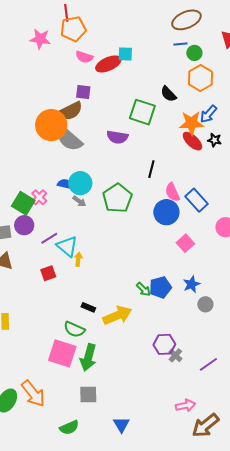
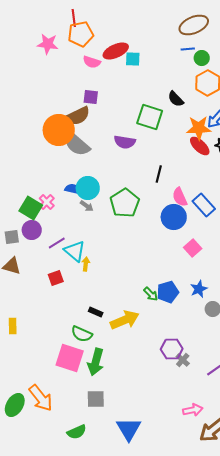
red ellipse: (108, 64) -> (116, 51), moved
blue triangle: (121, 425) -> (129, 429), size x1.5

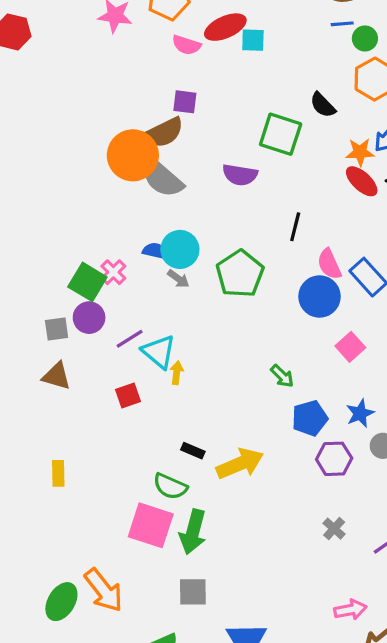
orange star: (199, 128) -> (360, 152), size x0.7
green arrow: (151, 294) -> (282, 376), moved
purple hexagon: (172, 349) -> (334, 459), moved

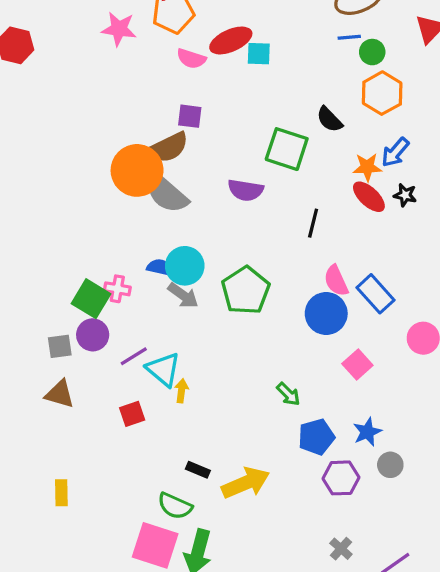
black line: (295, 227) -> (313, 223), moved
pink cross: (113, 272) -> (117, 289), turned -35
gray arrow: (178, 279) -> (183, 295), size x1.4

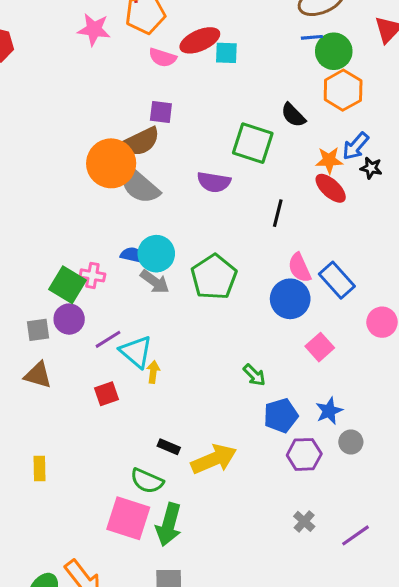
green circle: (372, 52) -> (334, 51), size x1.5
black star: (405, 195) -> (371, 168), moved

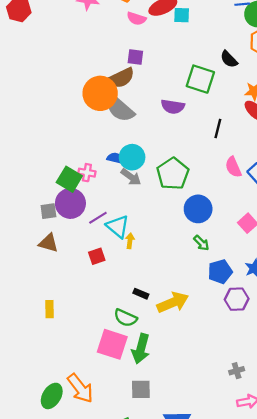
blue circle: (290, 299) -> (198, 209), moved
purple circle: (69, 319) -> (70, 203), size x1.4
gray cross: (304, 521) -> (237, 371), moved, turned 32

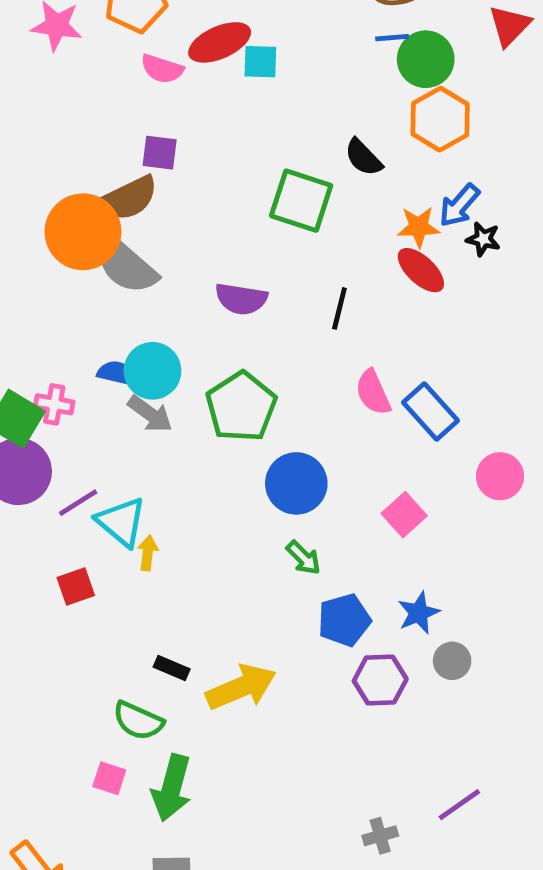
purple semicircle: (173, 107) -> (241, 299), moved
pink square: (112, 344) -> (109, 778), size x0.5

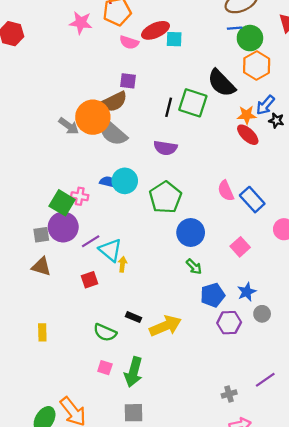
black semicircle: (363, 157) -> (221, 83), size x1.6
black line: (339, 308) -> (169, 107), moved
gray arrow: (150, 414) -> (69, 126), moved
green semicircle: (138, 721) -> (105, 332), moved

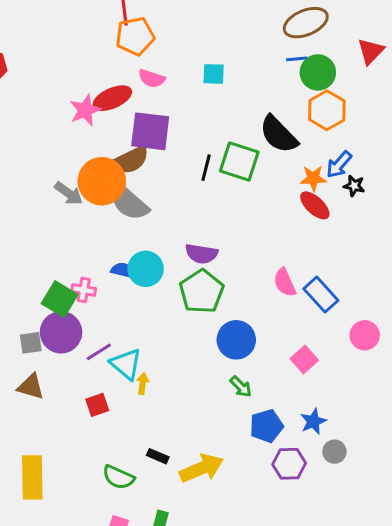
pink star: (81, 23) -> (85, 110), moved, turned -30
red ellipse: (155, 30) -> (112, 98), moved
purple square: (128, 81) -> (150, 131), size x1.8
purple semicircle: (165, 148) -> (202, 254), moved
yellow rectangle: (42, 332) -> (32, 477), size x1.8

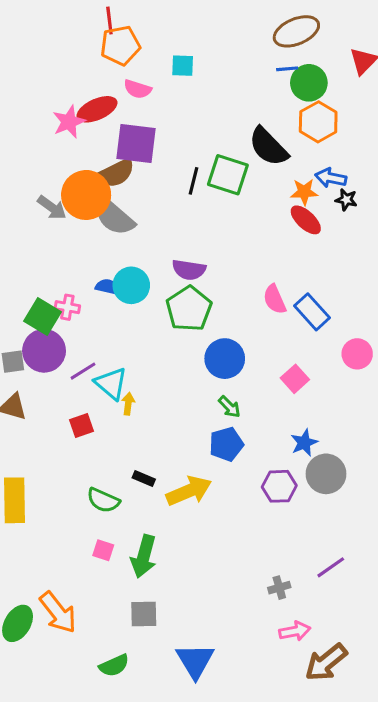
cyan square: (214, 74) -> (183, 66), moved
blue arrow: (339, 165) -> (331, 178), turned 60
blue pentagon: (266, 426) -> (226, 444), moved
gray circle: (334, 452) -> (326, 474), size x1.6

